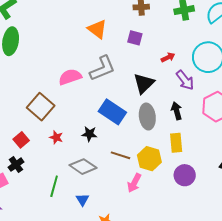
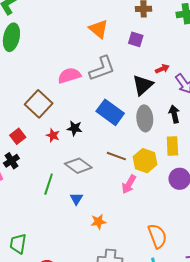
red arrow: (168, 57) -> (162, 69), moved
black star: (89, 134) -> (75, 128), moved

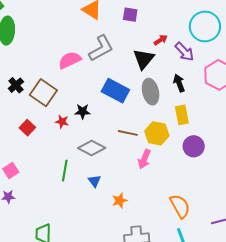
black cross: (11, 161) -> (16, 85), moved

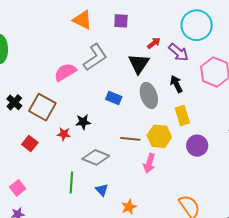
blue rectangle: (115, 91) -> (114, 98), size x0.6

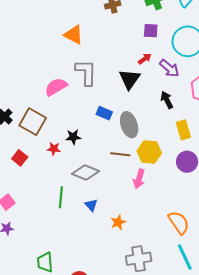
purple square: (121, 21) -> (151, 31), moved
gray L-shape: (95, 57) -> (86, 72), turned -56
gray ellipse: (149, 95) -> (129, 125), moved
yellow rectangle: (182, 116) -> (183, 130), moved

